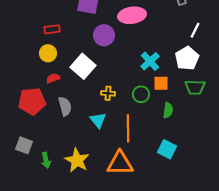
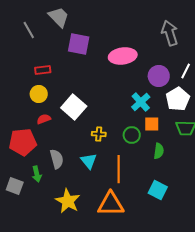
purple circle: (104, 35) -> (159, 76), moved
gray semicircle: (65, 106) -> (57, 159), moved
green arrow: (46, 160) -> (37, 174), moved

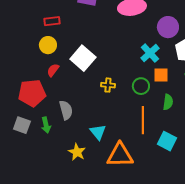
red semicircle: (44, 119) -> (53, 70), turned -32
cyan triangle: (89, 161) -> (98, 132), moved
orange line: (119, 169) -> (143, 120), moved
gray square: (15, 186) -> (22, 125), moved
yellow star: (68, 201) -> (77, 152), size x0.7

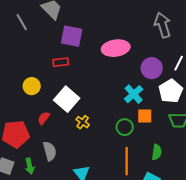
red rectangle: (52, 21) -> (61, 62), moved
red semicircle: (53, 70) -> (44, 118), moved
yellow cross: (108, 85) -> (83, 122), moved, turned 32
green semicircle: (168, 102) -> (157, 152), moved

